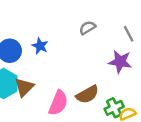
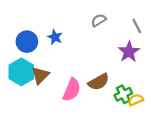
purple star: (120, 62) -> (129, 52), turned 30

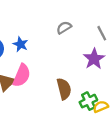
brown semicircle: (99, 82) -> (64, 89), turned -75
pink semicircle: (72, 90) -> (22, 75), moved

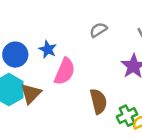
pink semicircle: (22, 75) -> (65, 71), moved

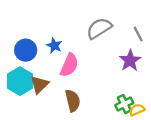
gray semicircle: (98, 30) -> (99, 28), size x1.6
brown semicircle: (98, 101) -> (73, 101), moved

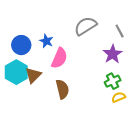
green cross: (124, 104) -> (113, 81), moved

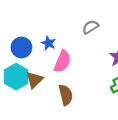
gray semicircle: (85, 26) -> (90, 27), size x0.7

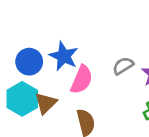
gray semicircle: (90, 27) -> (123, 66), moved
blue star: (48, 43) -> (64, 56), size x1.5

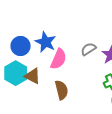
brown triangle: (46, 103) -> (33, 76), turned -48

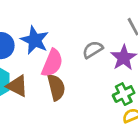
brown semicircle: (62, 90) -> (56, 87), moved

